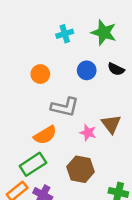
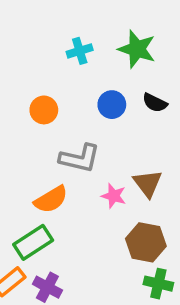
brown hexagon: (81, 169) -> (146, 242), moved

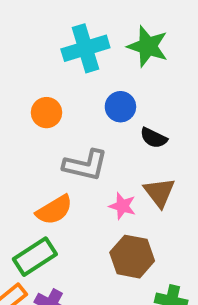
cyan cross: (80, 51) -> (85, 48), size x1.6
black semicircle: (155, 103) -> (154, 138), moved
brown hexagon: (146, 242) -> (132, 257), moved

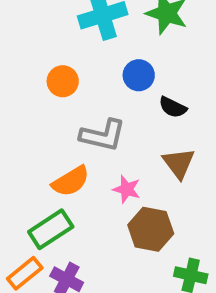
pink star: (122, 206) -> (127, 189), moved

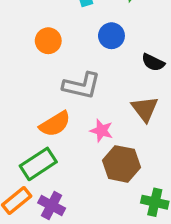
black semicircle: (173, 107) -> (153, 62), moved

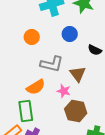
brown triangle: (145, 109) -> (78, 74), moved
green rectangle: (38, 164) -> (26, 111), turned -65

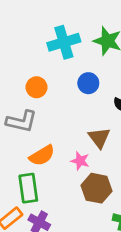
gray L-shape: (52, 64) -> (22, 121), moved

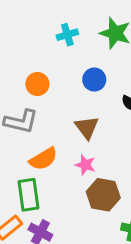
cyan cross: (64, 42) -> (67, 35), size x0.6
brown triangle: (99, 138) -> (87, 127), moved

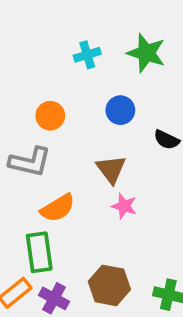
pink star: (85, 165) -> (124, 206), moved
brown hexagon: (103, 195) -> (109, 285), moved

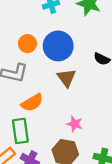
blue circle: (120, 110) -> (58, 46), moved, size x1.6
pink star: (124, 206) -> (75, 124), moved

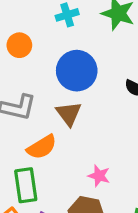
orange circle: (27, 44) -> (19, 45), moved
brown triangle: (66, 78) -> (69, 114), moved

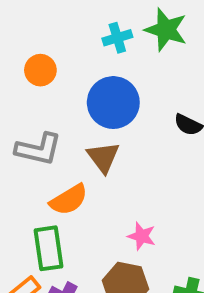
cyan cross: (67, 15) -> (117, 38), moved

